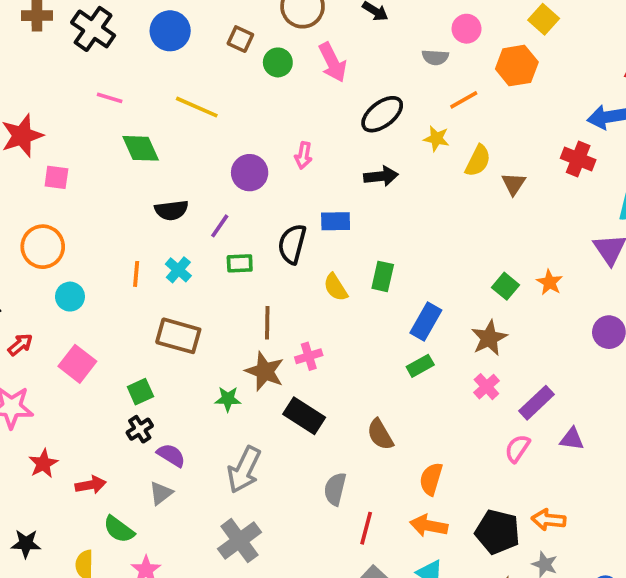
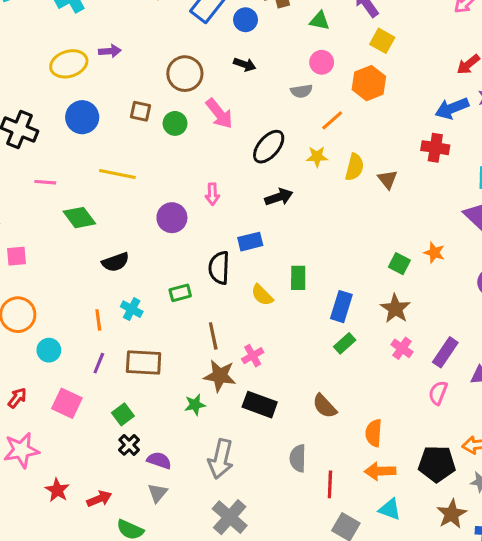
purple line: (220, 226) -> (99, 363), moved

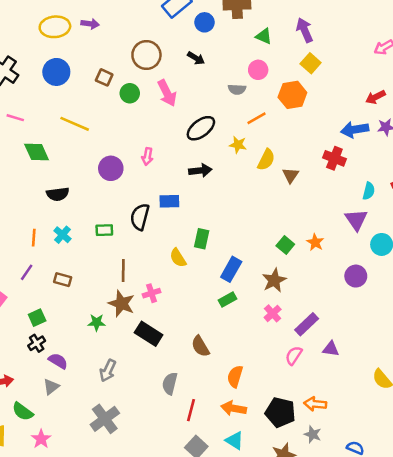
yellow semicircle: (262, 295) -> (178, 258), moved
brown rectangle: (144, 362) -> (63, 280), size x0.6
gray arrow: (221, 459) -> (108, 371), size x0.7

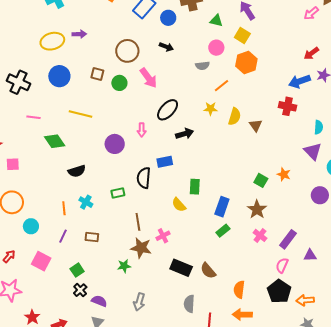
yellow square: (311, 63) -> (242, 36), moved
black ellipse: (201, 128) -> (168, 110), moved
black rectangle: (149, 334) -> (181, 268), moved
black pentagon: (280, 412) -> (279, 291), moved, turned 30

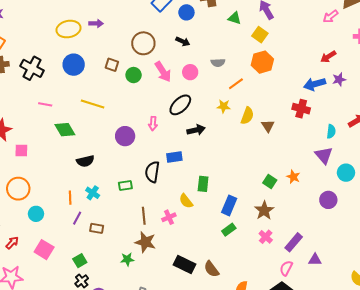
pink circle: (216, 48) -> (190, 72), moved
purple line: (63, 236) -> (77, 218), moved
pink cross: (163, 236) -> (169, 217), moved

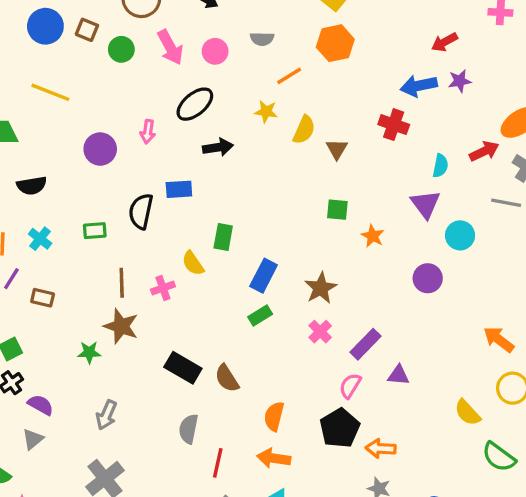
blue circle: (74, 65) -> (45, 26), moved
green square: (270, 182) -> (337, 210), moved, turned -32

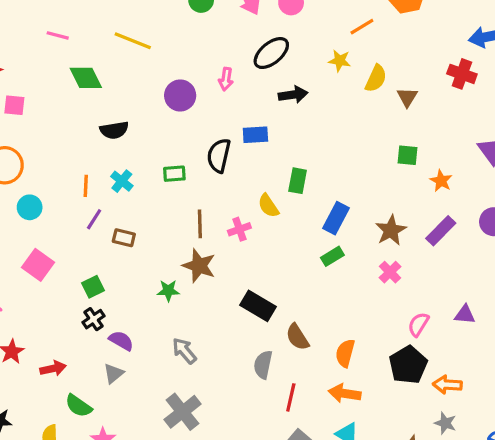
purple rectangle: (366, 344) -> (441, 231), moved
brown semicircle: (227, 378) -> (297, 337), moved
gray arrow: (106, 415) -> (184, 351), turned 116

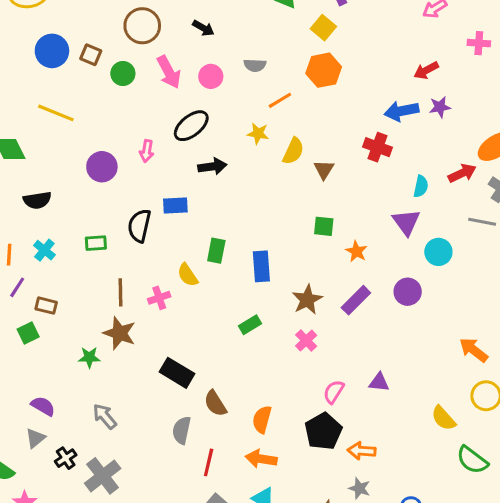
blue rectangle: (336, 218) -> (261, 266), moved, turned -32
green square: (93, 287) -> (28, 333), moved
black cross: (93, 319) -> (66, 458), moved

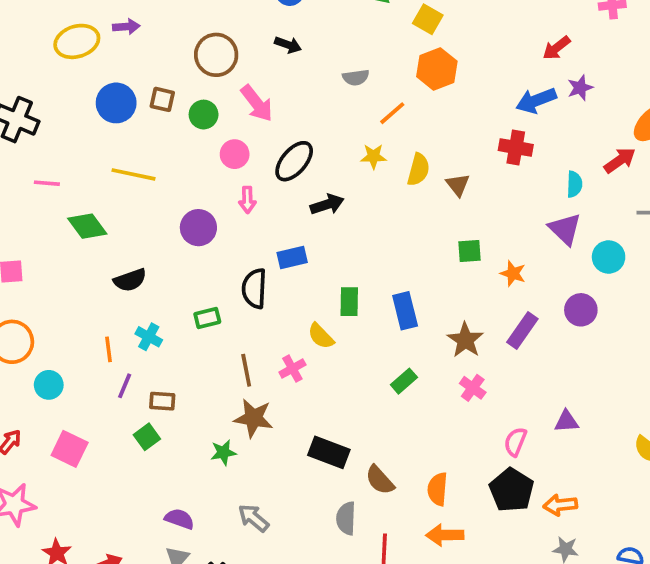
pink circle: (211, 76) -> (235, 154), moved

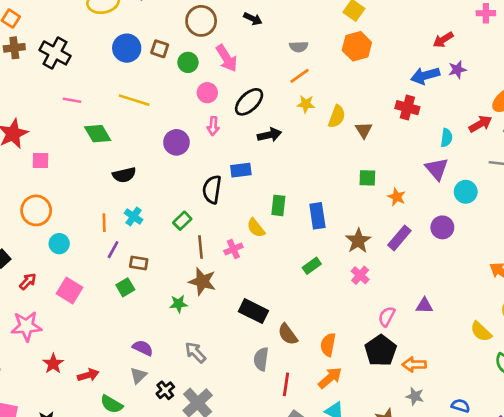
orange line: (392, 113) -> (300, 76), moved
green rectangle: (207, 318) -> (182, 221), moved, turned -36
orange arrow: (445, 535) -> (330, 378), turned 135

